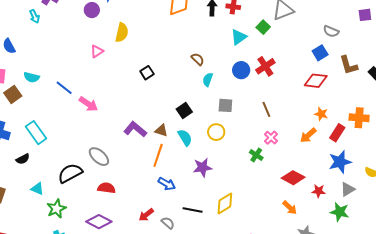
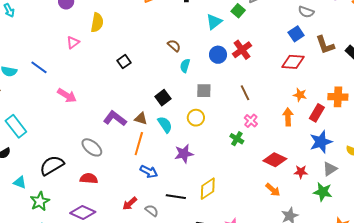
blue line: (64, 88) -> (39, 67), moved
orange arrow: (308, 135) -> (288, 117), turned 132
gray ellipse: (99, 157) -> (92, 147), moved

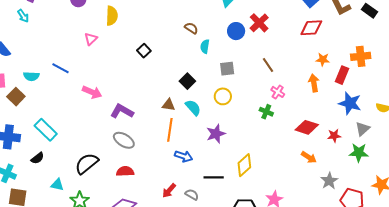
purple L-shape: (115, 119) -> (122, 111), moved
blue star: (321, 142) -> (350, 103), turned -30

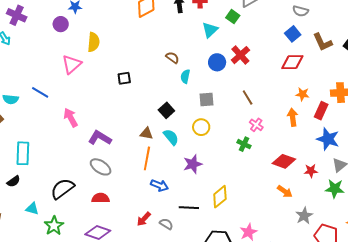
pink triangle: (91, 39) -> (72, 64), size x1.5
black square: (144, 51) -> (124, 78), turned 32
pink arrow: (92, 92) -> (71, 118), turned -144
cyan rectangle: (46, 130) -> (23, 153), turned 45

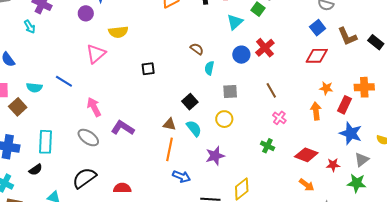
yellow semicircle: (94, 42) -> (118, 32), turned 78
green cross: (244, 144) -> (267, 146), moved
gray ellipse: (101, 167) -> (88, 138), moved

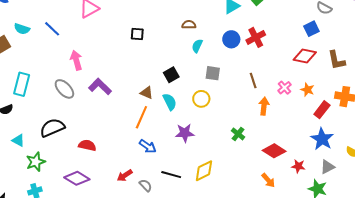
brown L-shape: (347, 36) -> (336, 60), moved
brown semicircle: (197, 49) -> (189, 25), turned -48
orange arrow: (316, 111) -> (264, 106), moved
pink cross: (279, 118) -> (284, 88), moved

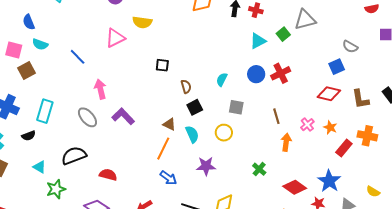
brown semicircle: (189, 25) -> (186, 87), moved, turned 72
cyan semicircle: (22, 29) -> (40, 44), moved
blue star: (322, 139) -> (329, 181), moved

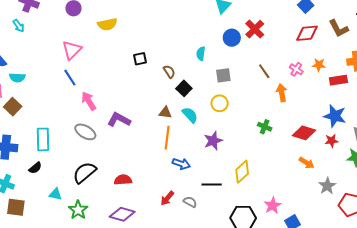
pink triangle: (115, 38) -> (72, 50), moved
blue line: (78, 57) -> (70, 78), moved, turned 30
red rectangle: (344, 148) -> (338, 80), turned 60

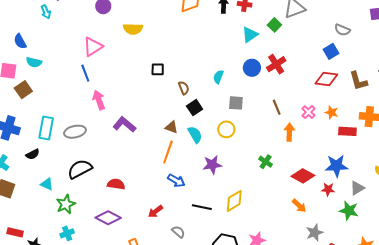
blue star: (335, 116) -> (336, 166), turned -30
gray ellipse: (85, 132) -> (75, 132), moved, turned -55
gray semicircle: (190, 202) -> (178, 232), moved

